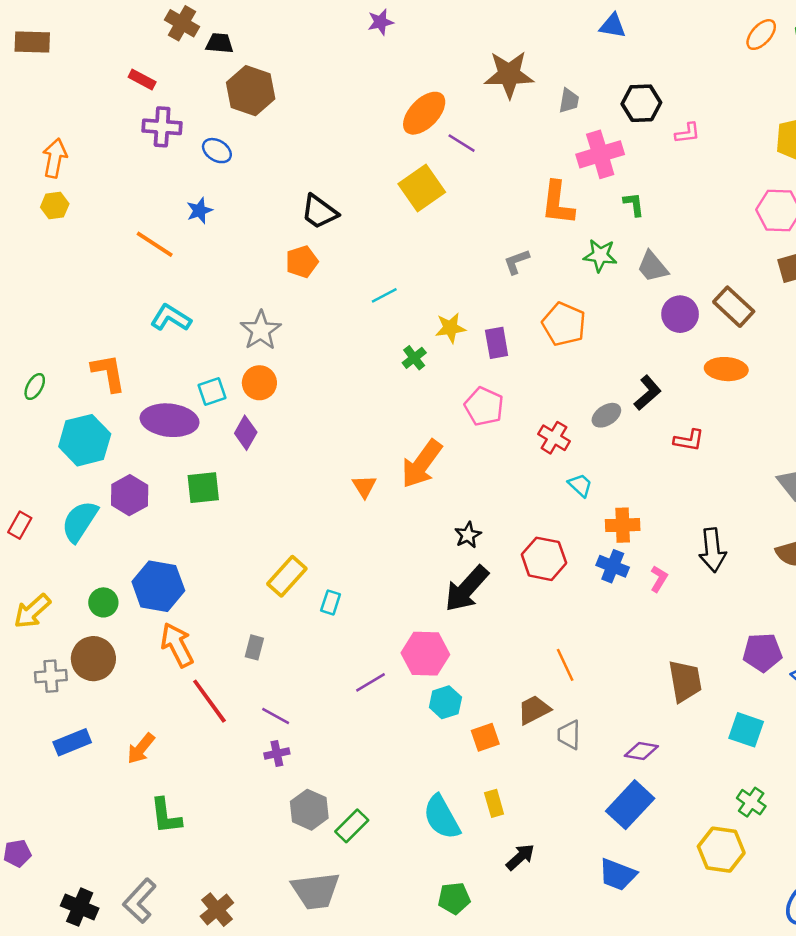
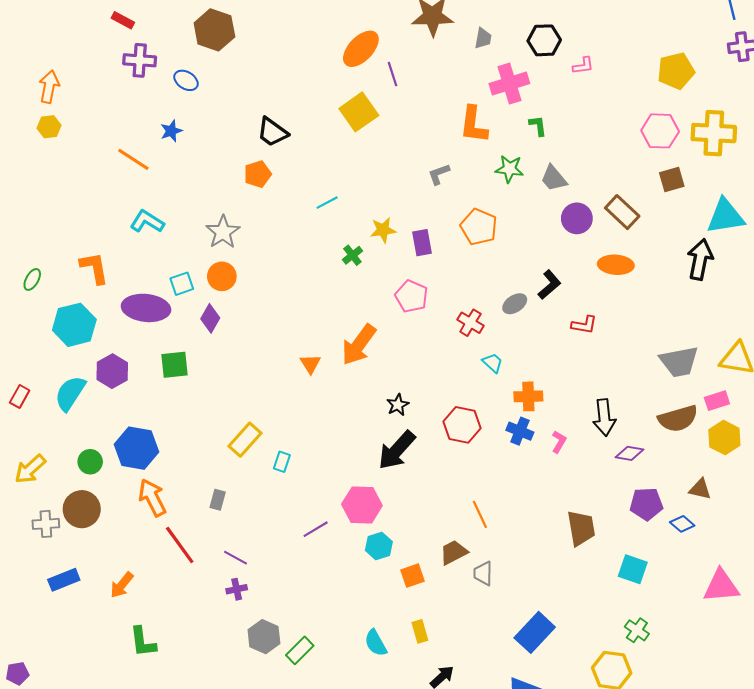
purple line: (462, 143) -> (392, 74), turned 40
purple diamond: (641, 751) -> (630, 453), moved
cyan semicircle: (442, 817) -> (376, 643), size x0.7

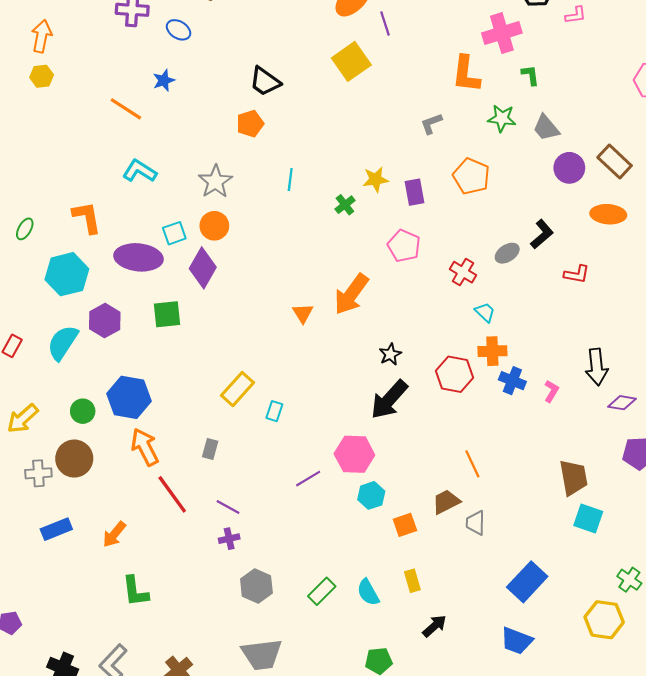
cyan line: (327, 203) -> (290, 179), moved, turned -55
purple diamond: (210, 318) -> (203, 268), size x1.4
orange cross: (528, 396) -> (492, 351), moved
cyan square: (633, 569) -> (588, 519), moved
green rectangle: (300, 650) -> (322, 591), moved

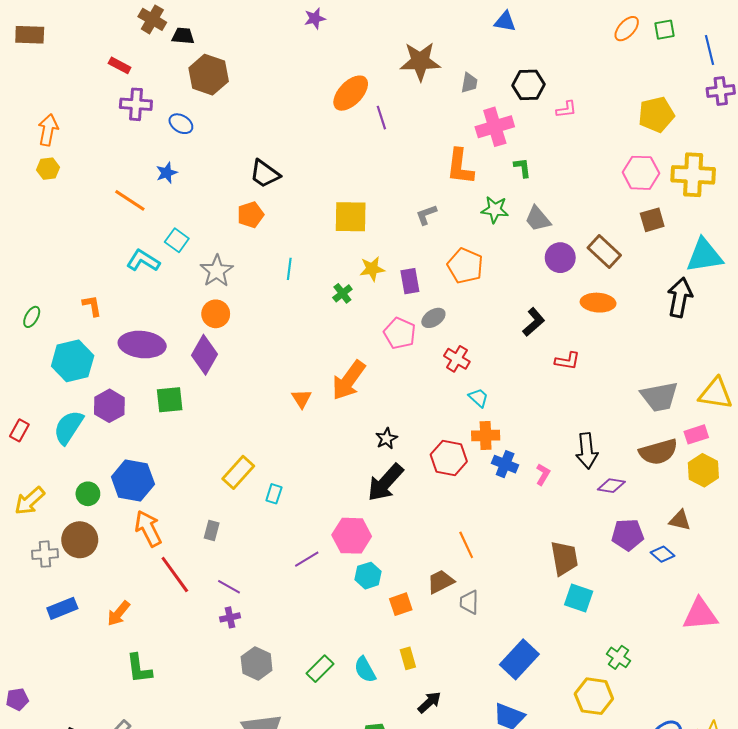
yellow square: (351, 61) -> (351, 217), moved, turned 36
orange L-shape: (87, 217) -> (92, 306), size x0.7
cyan square: (174, 233) -> (177, 240), moved, turned -35
gray ellipse: (507, 253) -> (433, 318), moved

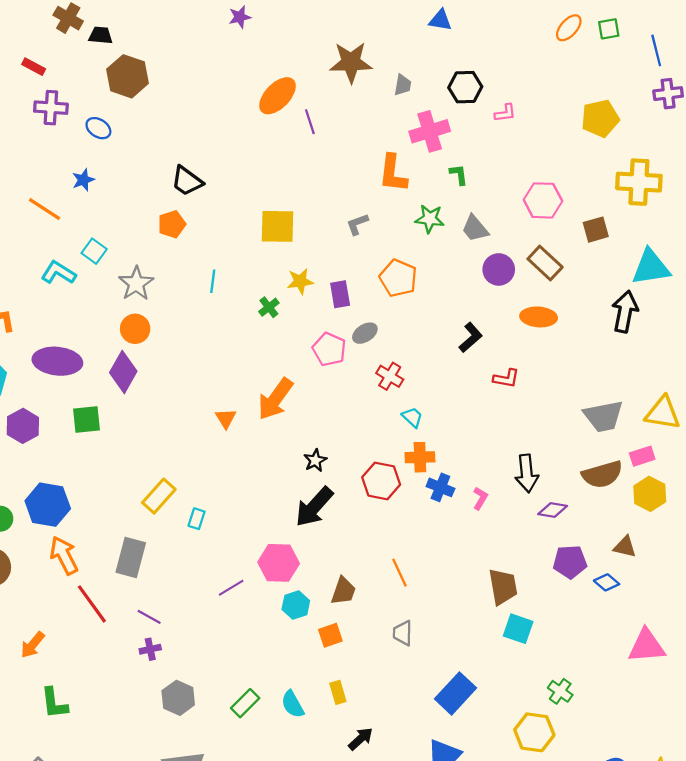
pink hexagon: (641, 173) -> (543, 200), moved
gray rectangle: (212, 531) -> (131, 558), size x1.8
brown trapezoid: (441, 582) -> (343, 591), moved, turned 136

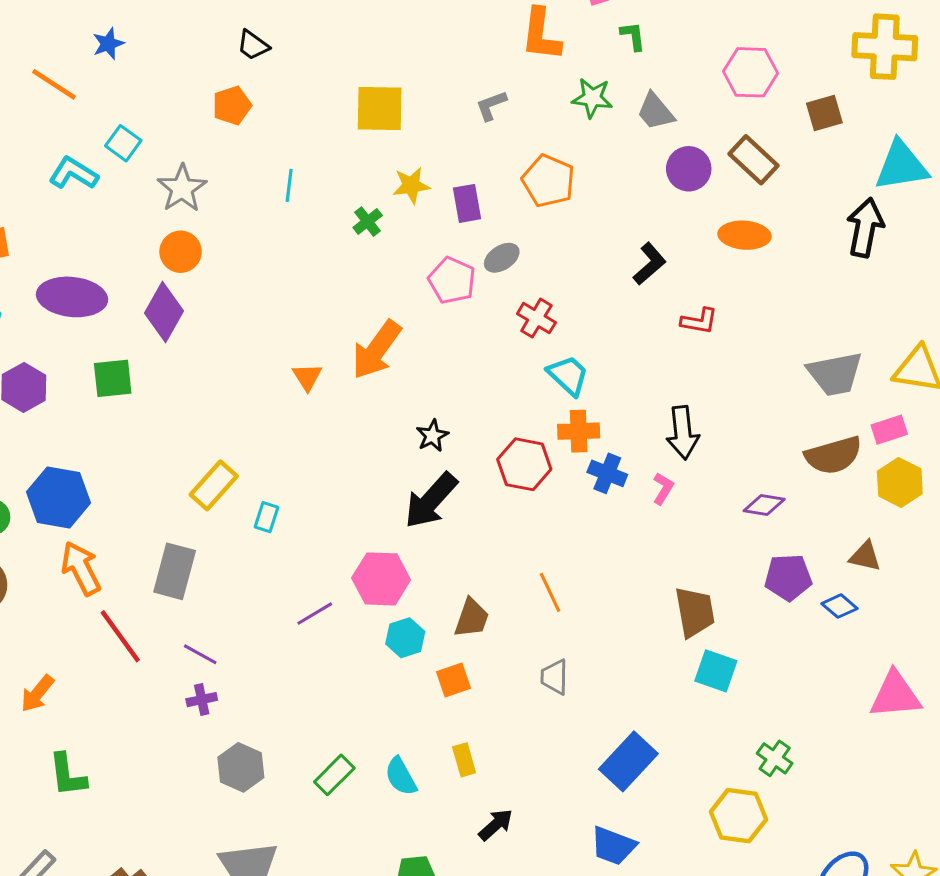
black trapezoid: (187, 181) -> (253, 45), size x0.7
cyan trapezoid: (412, 417) -> (568, 375), size x1.4
black arrow: (527, 473) -> (683, 433), moved

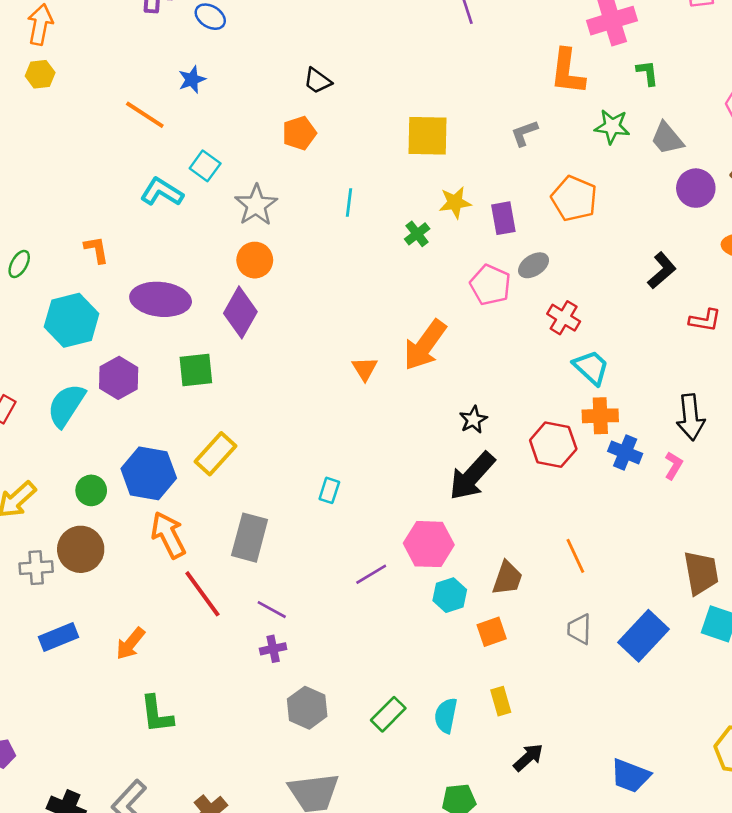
yellow rectangle: (214, 485) -> (215, 454), moved
blue rectangle: (628, 761) -> (643, 636), moved
cyan semicircle: (401, 776) -> (446, 716), turned 40

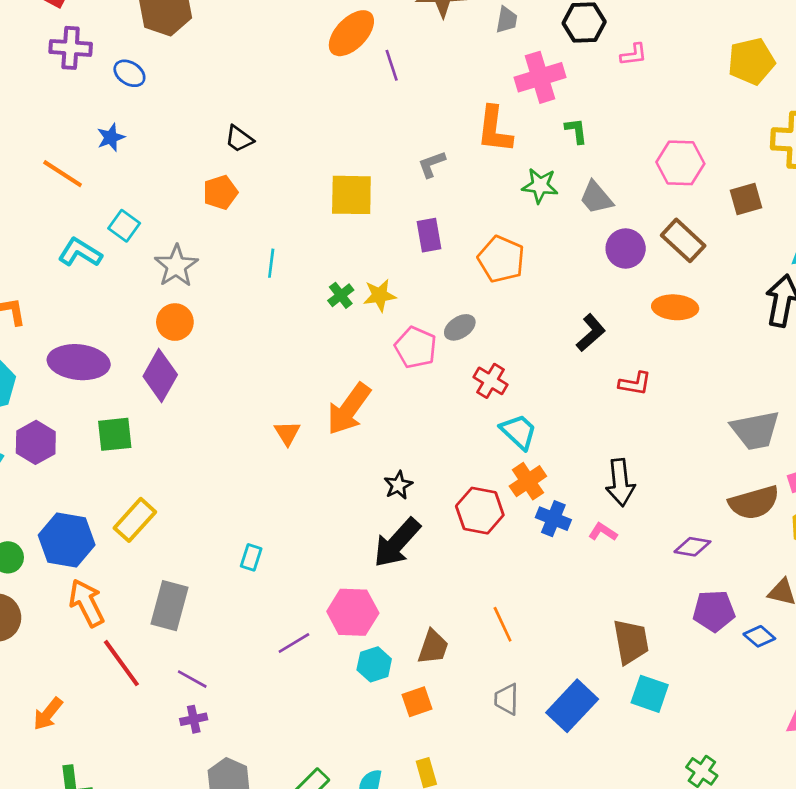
gray L-shape: (524, 133) -> (432, 164), moved
yellow star: (455, 202) -> (380, 295), moved
purple rectangle: (503, 218) -> (429, 235), moved
orange cross: (600, 416) -> (528, 481), turned -32
pink L-shape: (674, 466) -> (603, 532), turned -88

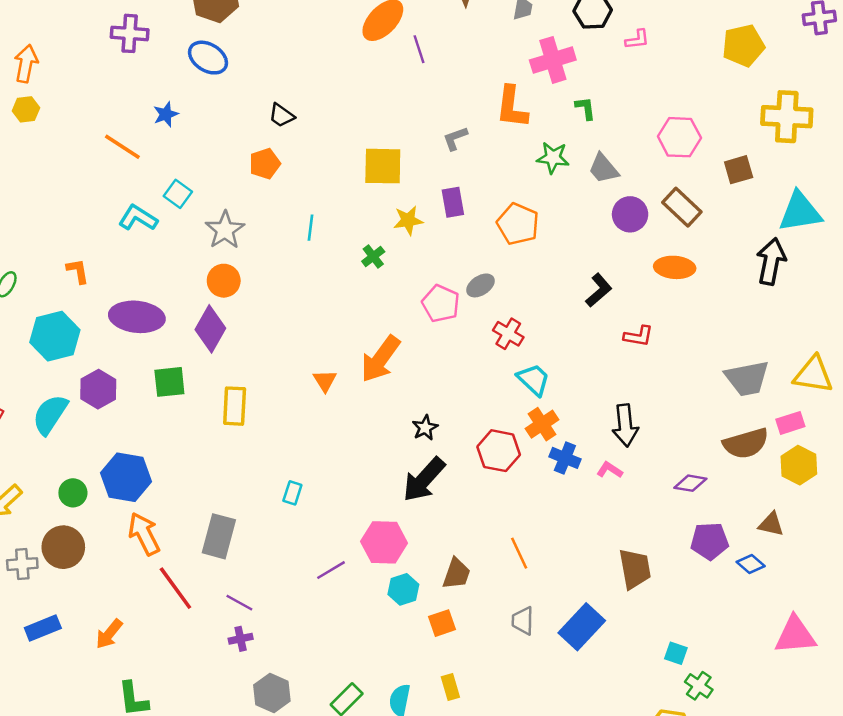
blue ellipse: (129, 73) -> (208, 58), moved, size x1.4
yellow star: (380, 295) -> (408, 220), moved
yellow rectangle: (135, 520) -> (235, 406), moved, turned -39
cyan square: (650, 694) -> (676, 653), moved, size x0.7

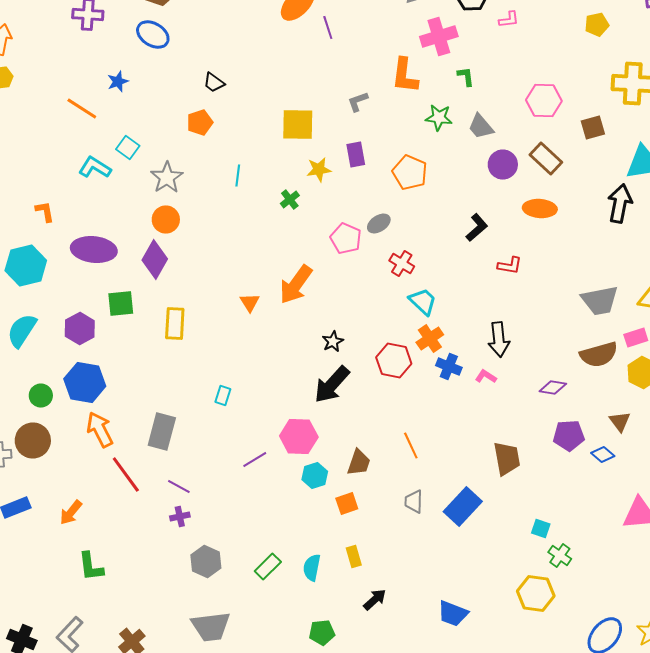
yellow pentagon: (743, 46) -> (597, 24), size x0.7
purple hexagon: (98, 389) -> (80, 328), moved
brown triangle: (771, 524) -> (620, 422), turned 40

